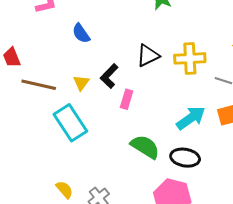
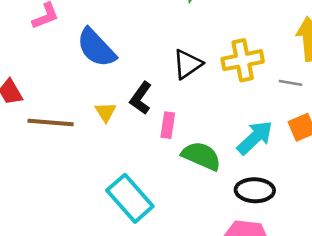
blue semicircle: (81, 33) -> (96, 48), size x1.6
cyan rectangle: (70, 123) -> (130, 198), moved
green semicircle: (145, 147) -> (201, 156), moved

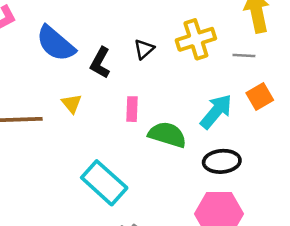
black triangle: (187, 64) -> (144, 49), size x0.7
black L-shape: (141, 98) -> (100, 63), moved

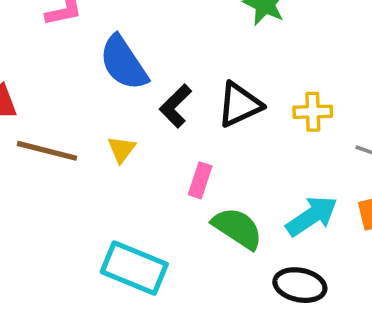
yellow cross: (196, 39) -> (313, 112), size x0.7
black triangle: (144, 49) -> (240, 105), size x1.6
cyan rectangle: (104, 183) -> (134, 268), turned -36

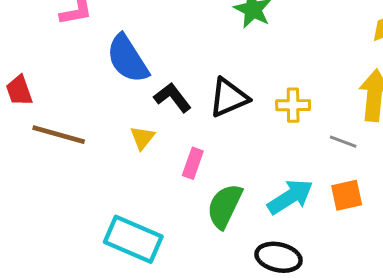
black L-shape: (176, 106) -> (173, 97), turned 96
yellow triangle: (122, 149) -> (142, 138), moved
green semicircle: (237, 228) -> (225, 206), turned -99

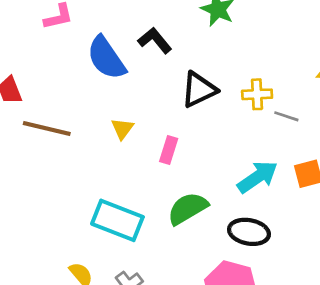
black L-shape: (173, 97) -> (155, 40), moved
gray line: (343, 142) -> (286, 116), moved
green semicircle: (225, 206) -> (188, 208), moved, turned 36

